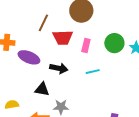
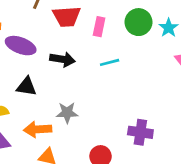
black triangle: (42, 89) -> (26, 86), moved

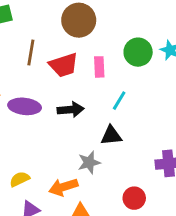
cyan line: (110, 62) -> (119, 101), turned -30
black triangle: (26, 86) -> (111, 136), moved

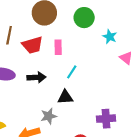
green circle: (138, 52) -> (84, 18), moved

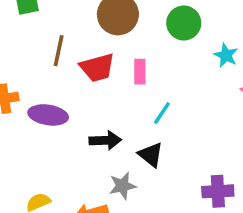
black arrow: (36, 77) -> (105, 140), moved
black triangle: (65, 97) -> (151, 155), turned 42

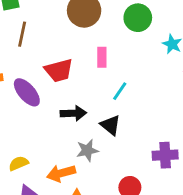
brown line: (59, 51) -> (22, 34), moved
red trapezoid: (97, 67) -> (59, 70), moved
purple ellipse: (48, 115) -> (27, 92), turned 40

